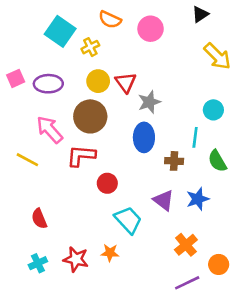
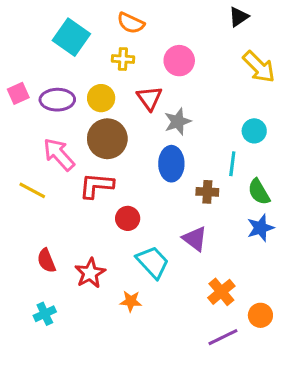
pink circle: (151, 29) -> (179, 61), moved
yellow cross: (90, 47) -> (123, 59), moved, turned 30
yellow circle: (98, 81) -> (101, 98), moved
blue star: (198, 199) -> (260, 228), moved
red star: (76, 259) -> (90, 273), moved, turned 30

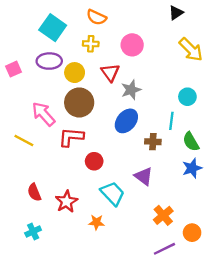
purple ellipse: (57, 100) -> (49, 61), moved
blue ellipse: (171, 164) -> (126, 121), turned 40

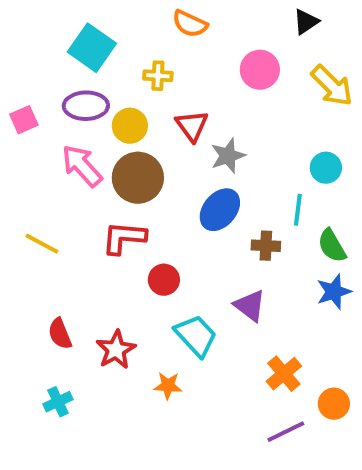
orange semicircle: (96, 17) -> (190, 24), moved
pink circle: (132, 45) -> (260, 70), moved
pink arrow: (43, 114) -> (82, 166), moved

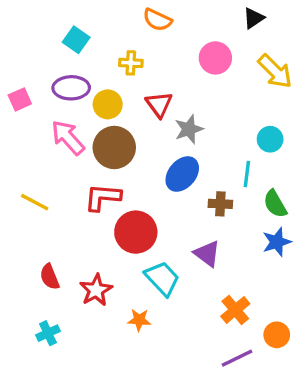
cyan square: (92, 48) -> (76, 40), size x0.7
red circle: (164, 280) -> (136, 232), size x1.6

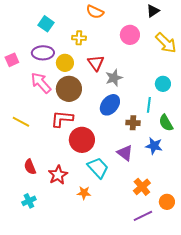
blue star: (277, 242) -> (154, 146), moved, turned 30

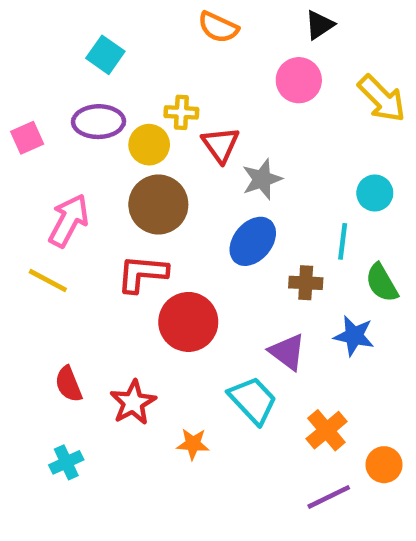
black triangle: (153, 11) -> (320, 25), moved
yellow cross: (79, 38) -> (181, 112), moved
pink arrow: (41, 83) -> (69, 221), moved, turned 70
cyan trapezoid: (98, 168) -> (253, 400), moved

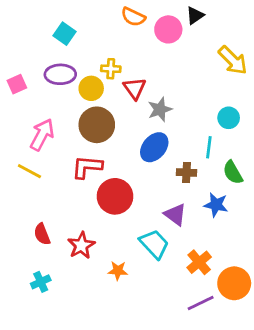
pink circle: (299, 80) -> (168, 29), moved
orange circle: (384, 465) -> (234, 283), size x1.5

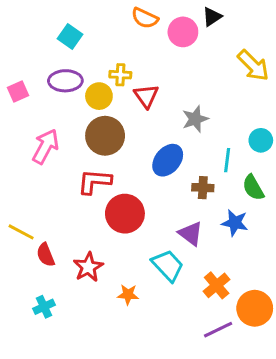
gray star: (160, 109) -> (195, 119), moved
cyan circle: (229, 118) -> (261, 140), moved
yellow line: (29, 171) -> (21, 232), moved

